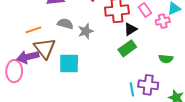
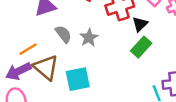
gray semicircle: (65, 24) -> (63, 34), turned 49
purple arrow: (28, 57) -> (18, 71), moved

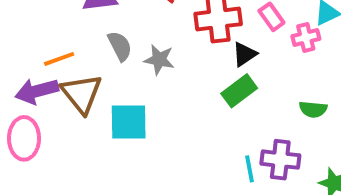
gray star: (89, 38) -> (159, 60), turned 30

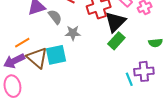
gray semicircle: (120, 46) -> (55, 17), moved
black triangle: (244, 54) -> (115, 22), size x1.6
cyan square: (129, 122) -> (56, 55), moved

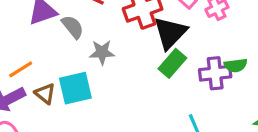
brown triangle: (37, 58) -> (45, 94), size x0.6
purple cross: (144, 71) -> (215, 73), moved

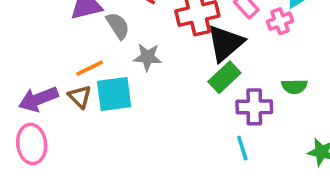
orange line: (21, 69) -> (90, 68), moved
purple cross: (215, 73) -> (254, 107), moved

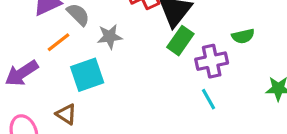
orange line: (90, 68) -> (59, 42), moved
brown triangle: (80, 97) -> (66, 114), moved
purple arrow: (38, 99) -> (22, 73), moved

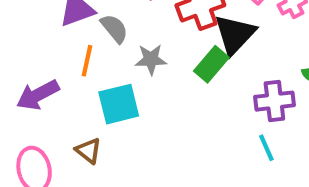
green rectangle: (180, 41) -> (211, 64), moved
orange line: (59, 42) -> (87, 61), turned -45

